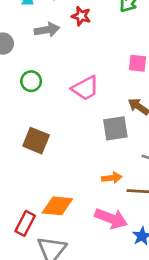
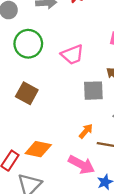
green circle: (31, 81) -> (28, 44), size x1.6
orange arrow: (112, 178) -> (86, 131), turned -49

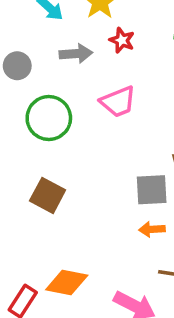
pink trapezoid: (72, 55) -> (118, 102), moved
orange arrow: (86, 131) -> (152, 229), moved, turned -133

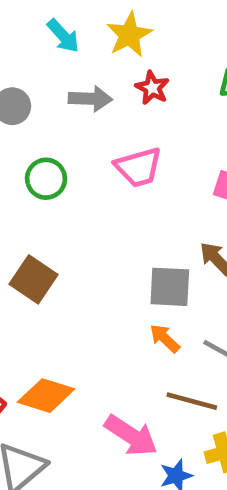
green circle: (49, 118) -> (46, 179), size x0.7
orange arrow: (152, 229) -> (165, 338), turned 40

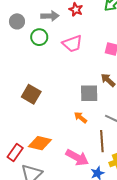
green circle: (46, 179) -> (39, 37), moved
orange arrow: (165, 338) -> (81, 117), moved
brown line: (192, 401) -> (102, 141), turned 75

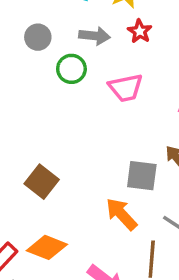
brown square: (31, 94) -> (42, 182), moved
orange arrow: (81, 117) -> (121, 214), size x1.5

